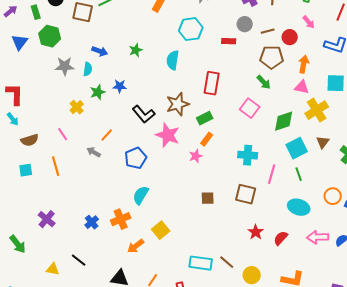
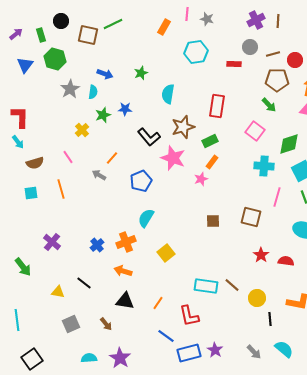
cyan semicircle: (173, 60) -> (168, 94), moved
gray star: (65, 66) -> (70, 89), turned -30
cyan cross: (248, 155) -> (264, 166), moved
red semicircle: (281, 238) -> (286, 261), turned 56
orange arrow: (136, 246) -> (123, 271), moved, turned 54

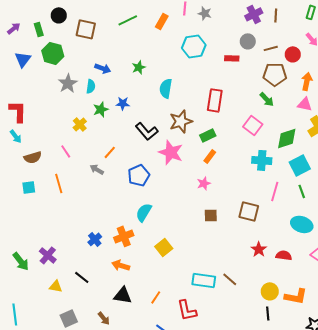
green line: (113, 24) -> (128, 20), moved
pink star: (201, 179) -> (204, 183), moved
purple cross: (52, 242) -> (48, 255), moved
yellow circle: (257, 298) -> (270, 291), moved

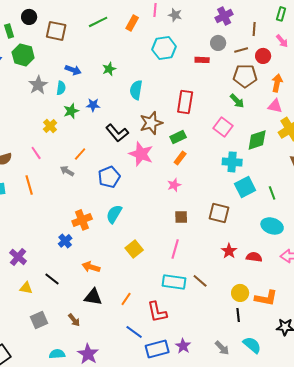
brown line: (276, 15) -> (254, 29), moved
cyan square: (300, 165) -> (245, 187), moved
pink line: (275, 191) -> (175, 249), moved
orange cross: (124, 236) -> (82, 220), moved

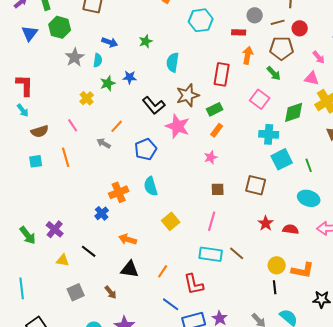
pink arrow: (282, 41) -> (319, 57), moved
orange arrow: (277, 83) -> (248, 55), moved
cyan semicircle: (114, 214) -> (151, 186), turned -48

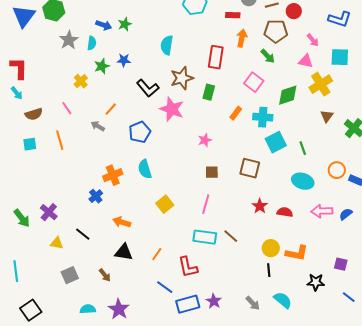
blue triangle: (30, 33) -> (24, 16), size x1.4
green star: (146, 41) -> (125, 24), moved
green rectangle: (215, 109) -> (209, 92), turned -49
orange rectangle: (217, 130) -> (236, 113), moved

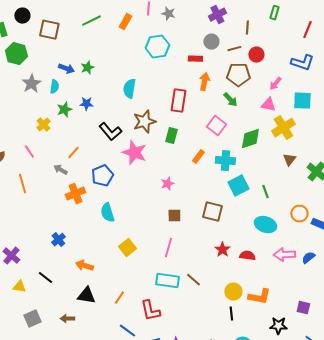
pink arrow: (313, 40) -> (275, 84), turned 80
orange cross: (113, 175) -> (75, 194), moved
brown arrow: (105, 275) -> (67, 319), turned 128

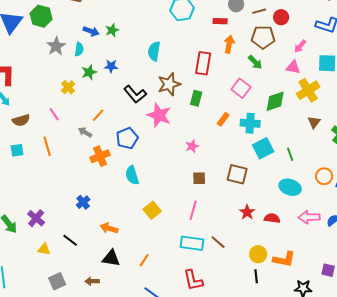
red L-shape: (150, 311) -> (193, 280), moved

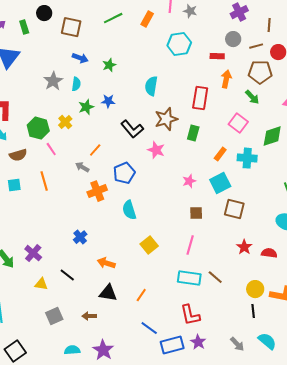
green hexagon: (41, 16) -> (38, 128), moved
blue arrow: (91, 31) -> (80, 58), moved
pink star: (159, 115) -> (156, 150), size x0.7
cyan square: (263, 148) -> (220, 183), moved

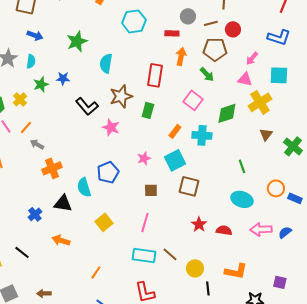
green star: (109, 65) -> (77, 41), moved, size x1.5
orange line: (95, 150) -> (26, 127), moved
blue pentagon: (124, 173) -> (108, 172), moved
yellow circle: (255, 289) -> (195, 268), moved
black triangle: (108, 293) -> (63, 203), moved

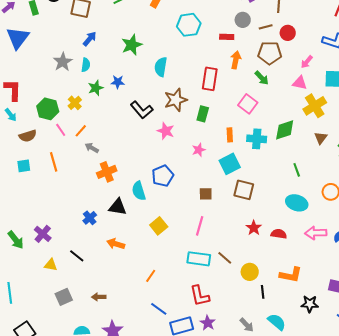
blue arrow: (35, 35) -> (90, 39), turned -70
green diamond: (227, 113) -> (285, 130), moved
orange rectangle: (175, 131) -> (230, 135), turned -40
pink star: (144, 158) -> (199, 150), moved

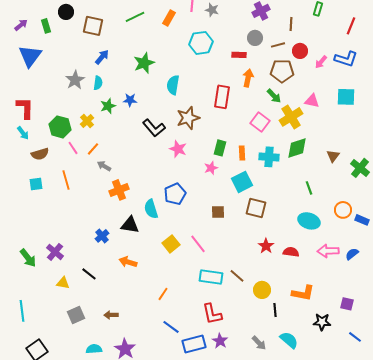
pink arrow: (307, 62) -> (321, 62), moved
yellow cross: (315, 106) -> (291, 117), moved
green rectangle: (203, 114) -> (220, 148), moved
pink line: (200, 226) -> (198, 244), moved, turned -54

